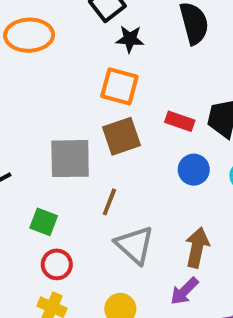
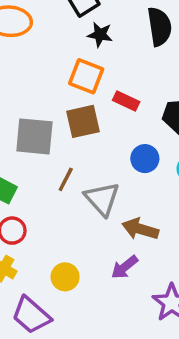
red rectangle: (180, 121) -> (126, 101), moved
gray triangle: (135, 245) -> (102, 199), moved
brown arrow: (197, 247) -> (140, 229), turned -92

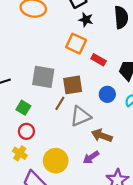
brown square: (83, 121) -> (73, 85), moved
gray triangle: (102, 199) -> (80, 116), turned 45
yellow circle: (65, 277) -> (56, 161), size x1.5

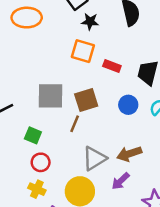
gray triangle: (80, 116) -> (94, 158), moved
brown arrow: (102, 136) -> (129, 154), turned -30

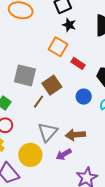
brown square: (86, 100) -> (52, 85), turned -30
gray triangle: (94, 158) -> (48, 132), turned -30

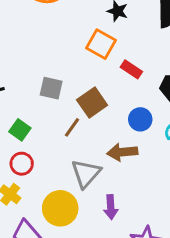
gray square: (25, 75) -> (51, 88), size x0.7
brown arrow: (75, 135) -> (122, 152), moved
purple arrow: (64, 154) -> (111, 207), turned -63

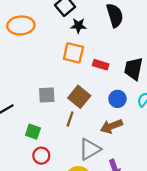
gray triangle: (86, 173) -> (90, 149), turned 35

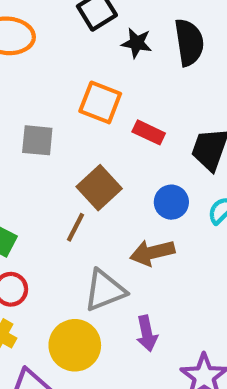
black star: (78, 26) -> (137, 43), moved
gray square: (47, 95) -> (37, 140), moved

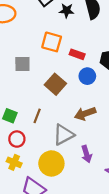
blue circle: (171, 202) -> (87, 76), moved
brown line: (76, 227) -> (37, 116), moved

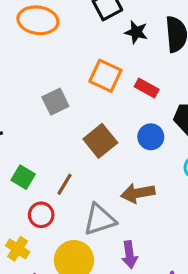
red rectangle: (77, 54) -> (147, 88), moved
gray square: (22, 64) -> (55, 102), turned -35
red circle: (17, 139) -> (41, 215), moved

